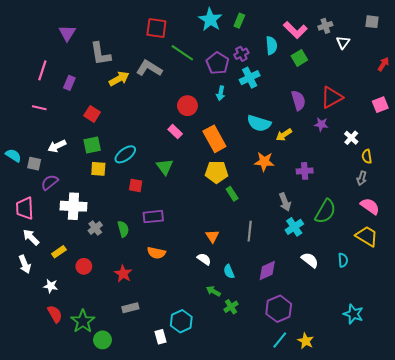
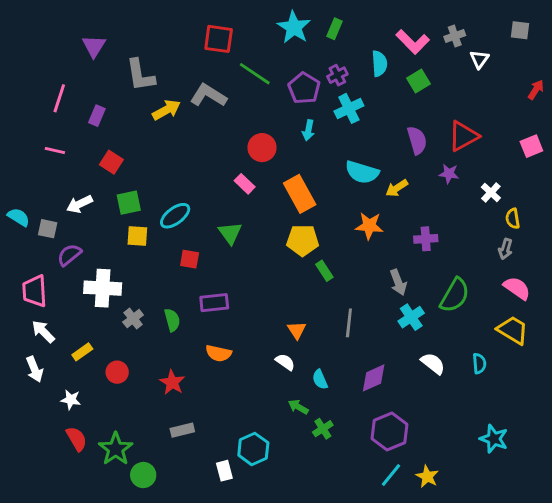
red square: (92, 114) -> (111, 162), moved

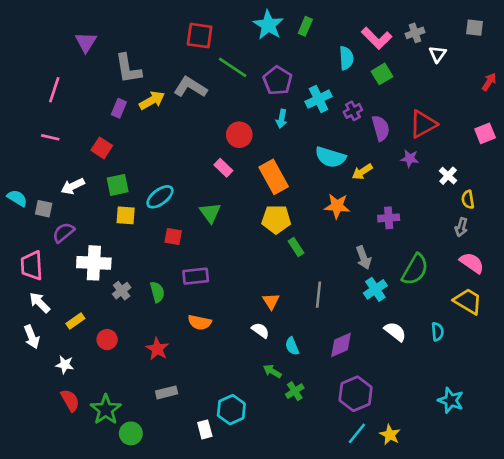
purple cross: (337, 75) -> (353, 111), moved
purple rectangle: (97, 116) -> (119, 108), moved

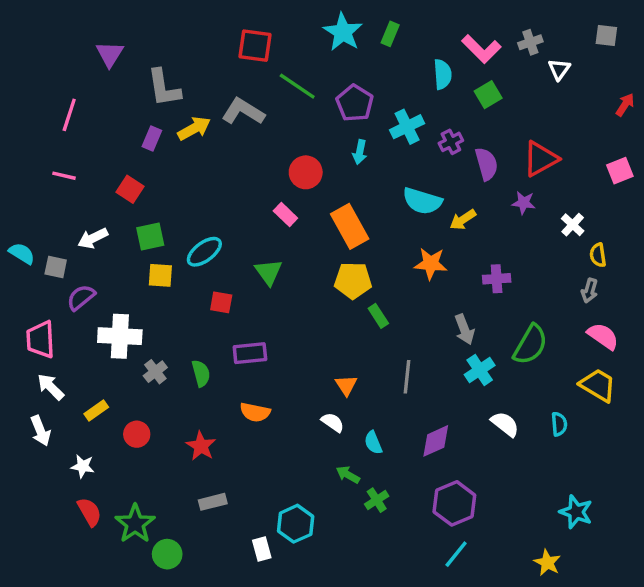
yellow star: (390, 435) -> (547, 563), moved

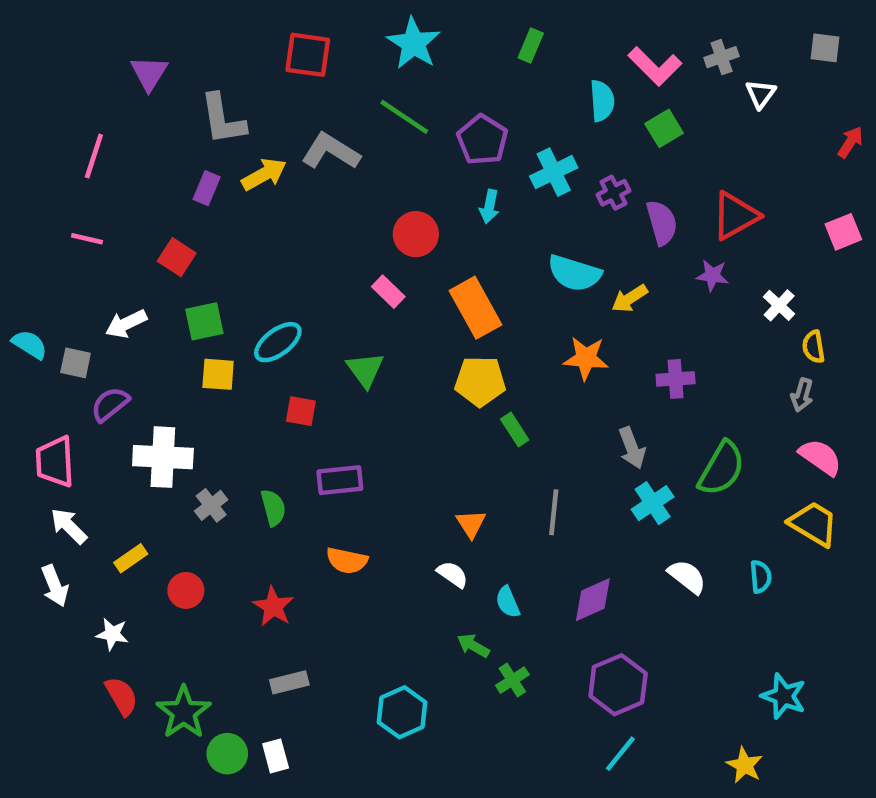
cyan star: (343, 32) -> (413, 43), moved
red square: (255, 46) -> (308, 55), moved
white rectangle: (262, 549) -> (276, 756), moved

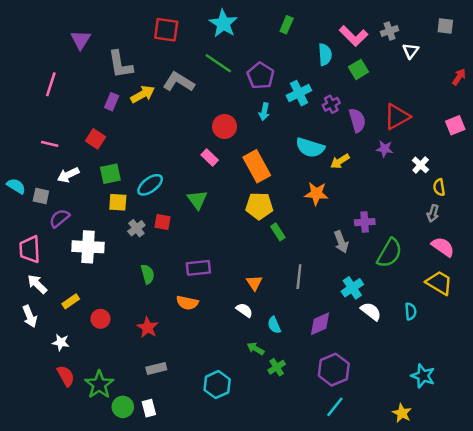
pink line: (87, 239) -> (50, 144), moved
purple cross: (676, 379) -> (365, 222), moved
purple rectangle: (340, 480) -> (198, 268), moved
cyan cross: (653, 503) -> (352, 288), moved
gray cross: (211, 505) -> (136, 228), moved

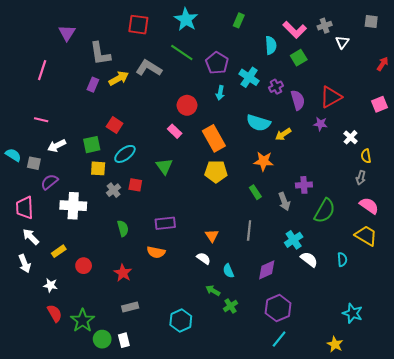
cyan cross: (299, 93) -> (249, 77), turned -30
red square: (95, 139) -> (115, 125), moved
green rectangle: (278, 232) -> (255, 192), moved

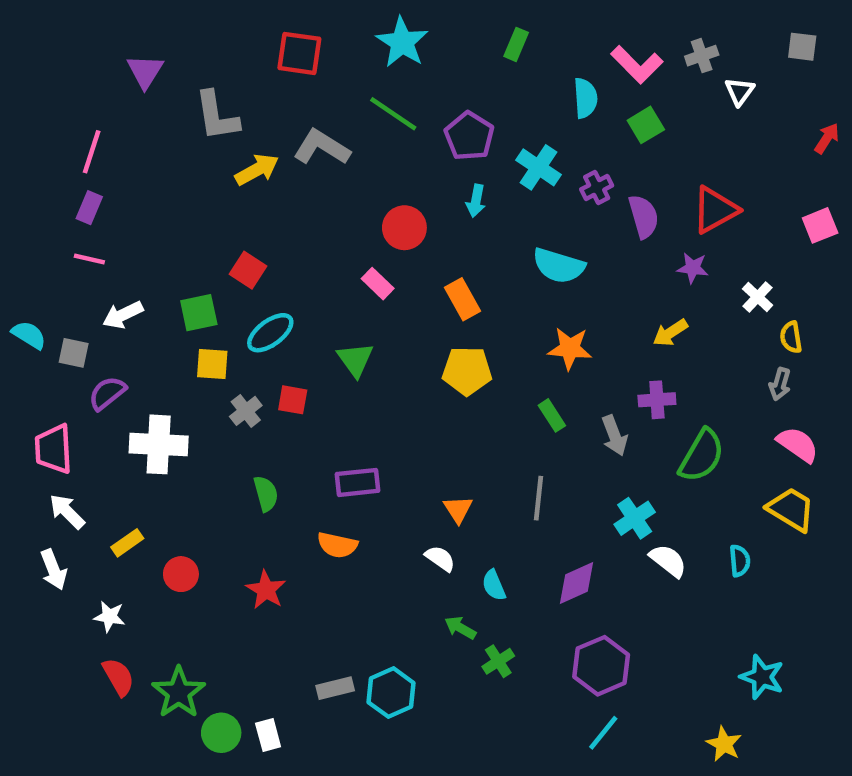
purple rectangle: (93, 85) -> (89, 208), moved
yellow arrow: (283, 134) -> (670, 333), moved
orange rectangle: (214, 138) -> (463, 299), size x0.7
gray rectangle: (130, 307) -> (335, 688), moved

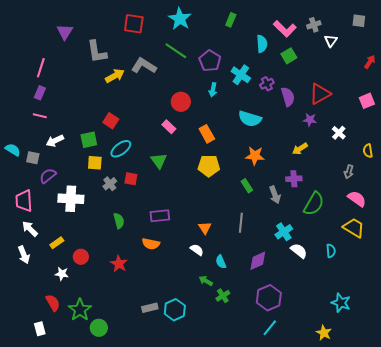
yellow semicircle: (791, 337) -> (368, 151), moved
white star: (109, 617) -> (62, 274), moved
white rectangle: (268, 735) -> (40, 329), moved

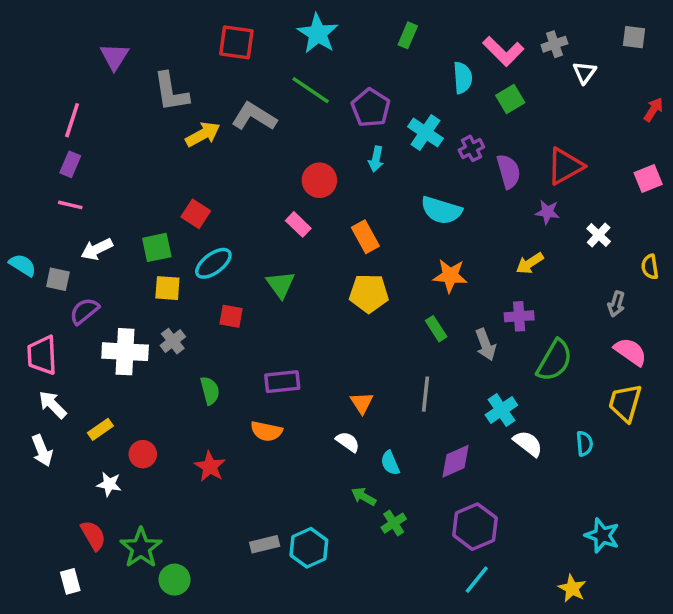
gray cross: (110, 184) -> (173, 341), moved
yellow trapezoid: (354, 228) -> (625, 403), turned -105

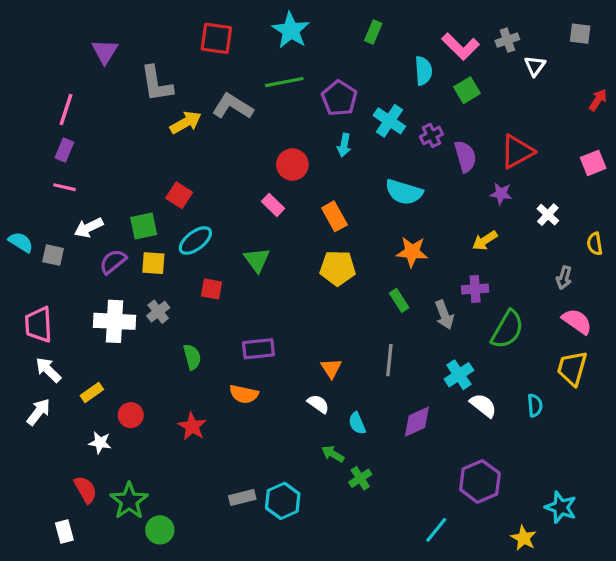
green line: (311, 90) -> (284, 82), turned -45
purple semicircle: (84, 311) -> (113, 262), moved
white arrow: (42, 451) -> (39, 412), turned -120
purple hexagon: (475, 527) -> (480, 481), moved
cyan star: (602, 535) -> (561, 507), moved

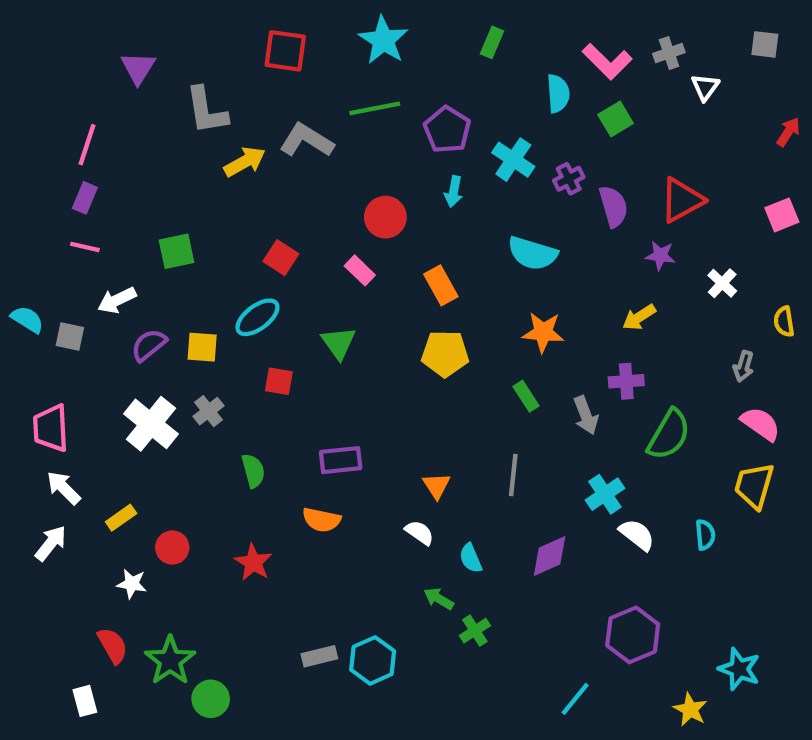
red square: (179, 195) -> (281, 258), moved
green square: (144, 226) -> (177, 251), moved
white cross: (115, 321) -> (151, 424), turned 36

